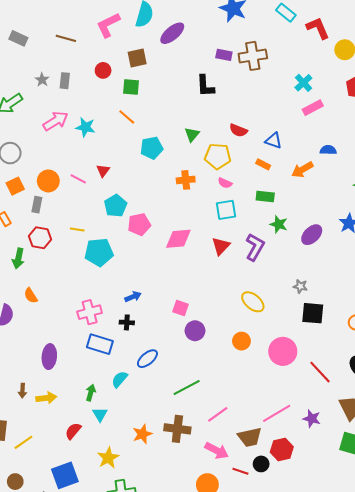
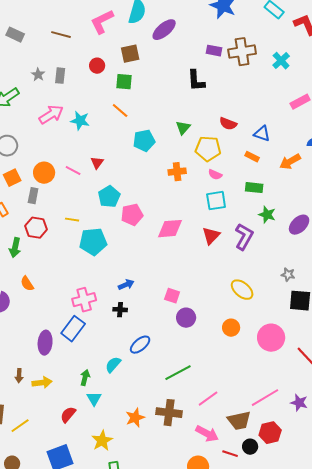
cyan cross: (303, 83) -> (281, 61), moved
blue rectangle: (100, 344) -> (73, 329), moved, turned -70

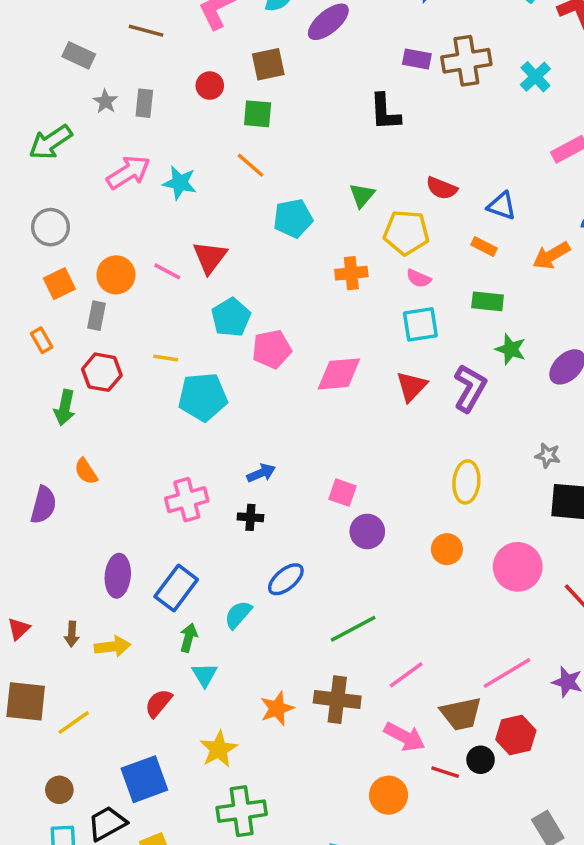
gray rectangle: (15, 35) -> (79, 55), moved
red triangle: (97, 163) -> (210, 257), size x1.5
yellow ellipse: (242, 290) -> (466, 482), turned 55
blue rectangle: (73, 329) -> (176, 588), moved

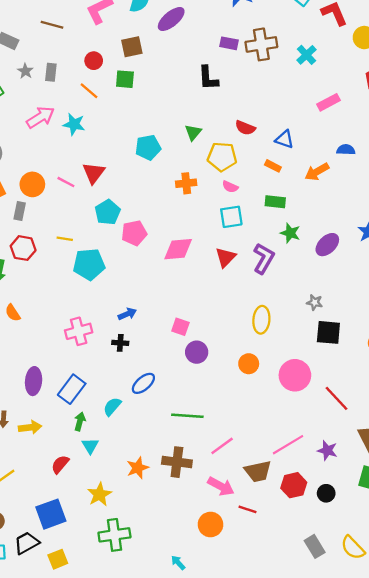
orange line: (250, 165) -> (89, 91), moved
green line: (353, 629) -> (187, 416), turned 32
black circle: (481, 760) -> (326, 493), moved

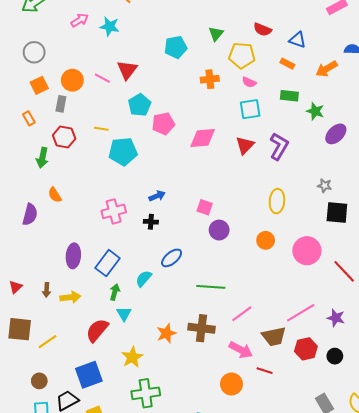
pink arrow: (40, 117) -> (80, 20), size x0.7
green star: (290, 233) -> (315, 111), moved
red semicircle: (60, 464) -> (97, 330), size x1.4

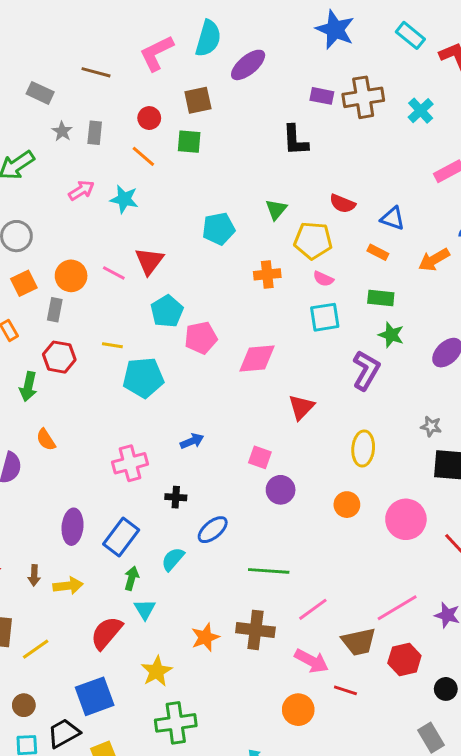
green star: (315, 111) -> (391, 335), moved
red triangle: (245, 145) -> (301, 407), moved
black cross: (151, 222) -> (176, 497), moved
black circle: (335, 356) -> (446, 689), moved

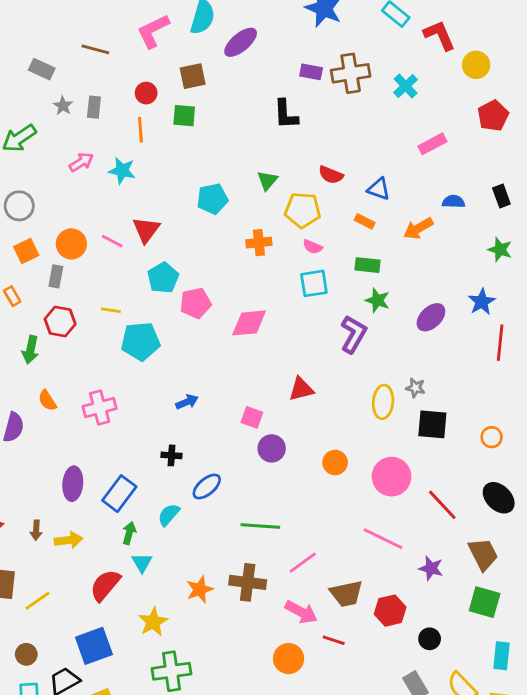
orange line: (143, 156) -> (140, 130), turned 45
red triangle: (301, 407) -> (301, 389), moved, turned 32
yellow ellipse: (363, 448) -> (383, 402), moved
pink cross: (130, 463) -> (100, 408), moved
pink line: (397, 608) -> (383, 539), moved, turned 57

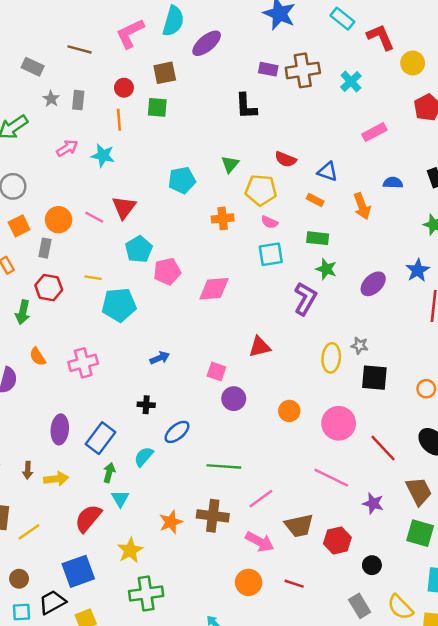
orange arrow: (418, 228) -> (362, 206), turned -80
red line: (334, 640) -> (294, 584), moved

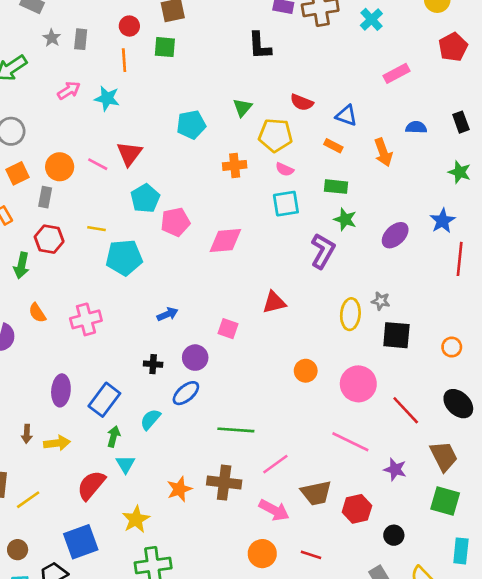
purple circle: (234, 399) -> (195, 358), moved

